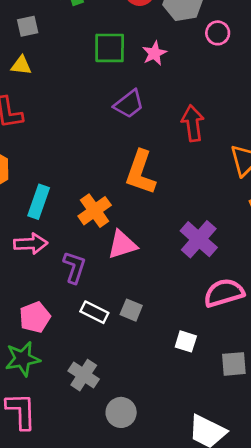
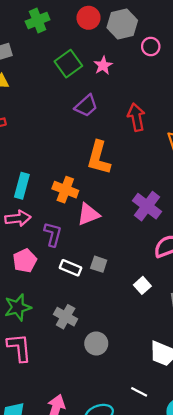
green square: (110, 48) -> (68, 64), turned -32
orange cross: (95, 211) -> (65, 190), turned -30
pink pentagon: (35, 317) -> (25, 261), moved
white square: (186, 341) -> (142, 285), turned 35

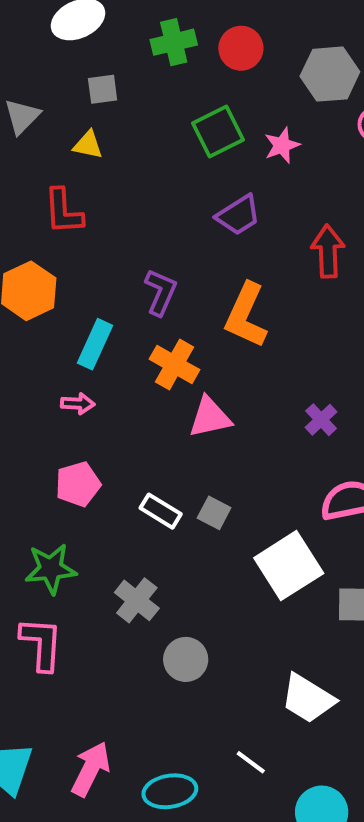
red circle: (89, 18) -> (241, 48), moved
purple cross: (147, 206) -> (321, 420), size x0.6
pink arrow: (18, 218) -> (78, 404), size x0.7
purple L-shape: (53, 234) -> (161, 292), moved
white square: (142, 285) -> (289, 566), size x2.0

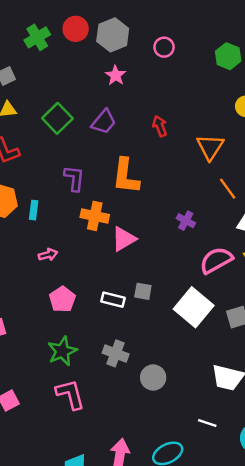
gray hexagon: (330, 74) -> (113, 35), moved
green square: (218, 131) -> (57, 118), moved
red arrow: (328, 251) -> (160, 126), size x0.7
cyan rectangle: (95, 344) -> (34, 210), moved, size x0.7

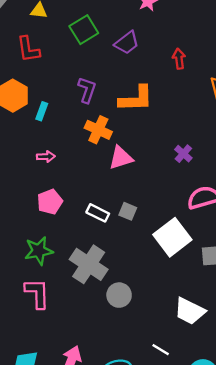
orange L-shape: (126, 176) -> (136, 99), turned -111
gray cross: (116, 353) -> (89, 264), size x1.5

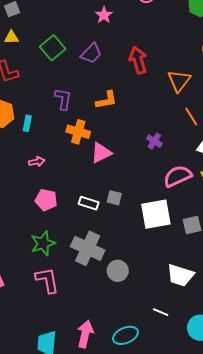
red arrow: (179, 59) -> (138, 60), size x1.5
orange L-shape: (136, 99) -> (106, 100), size x0.7
pink pentagon: (50, 202) -> (46, 200), turned -30
white square: (172, 237) -> (156, 214), turned 36

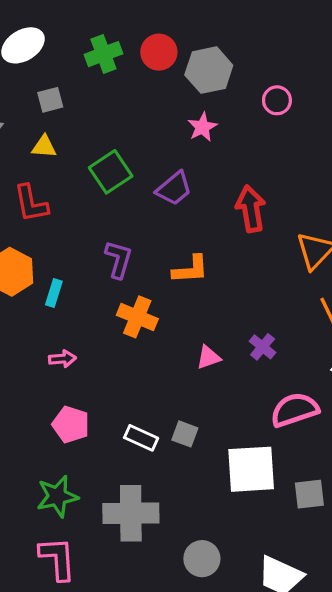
pink triangle: (101, 153) -> (209, 357), moved, size x0.7
gray cross: (88, 248) -> (131, 513), turned -32
gray circle: (118, 271) -> (202, 559), moved

